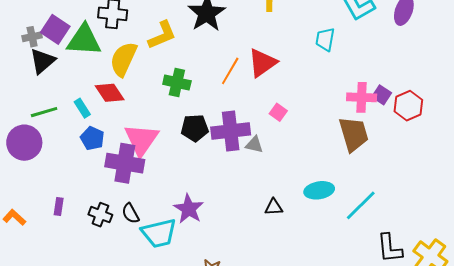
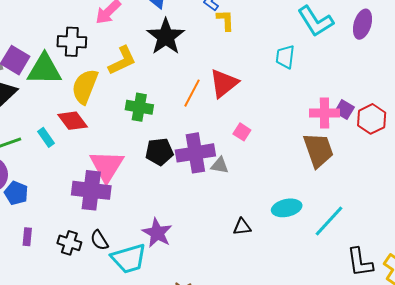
blue pentagon: (92, 138) -> (16, 193), moved

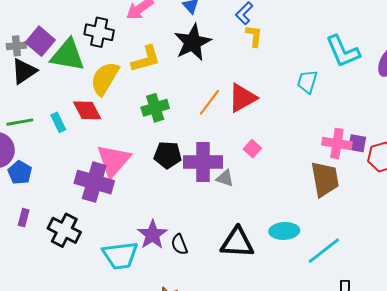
green cross: (139, 107) -> (155, 108), turned -36
purple square: (344, 110) -> (357, 143), turned -30
black triangle: (242, 227) -> (237, 243), size x1.8
black semicircle: (99, 240) -> (179, 244), moved
black cross: (69, 243) -> (64, 230), size x1.4

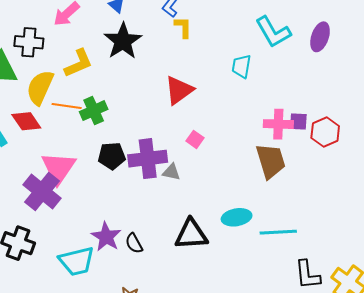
orange line: (209, 102) -> (67, 106), moved, turned 68
purple cross: (94, 182) -> (42, 192), turned 30
cyan line: (324, 251) -> (278, 232), turned 42

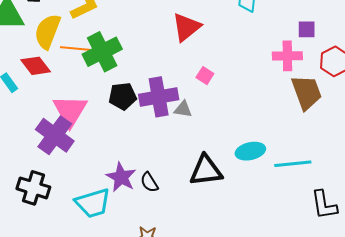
green cross: (94, 111) -> (102, 52), size x1.4
purple square: (298, 121) -> (307, 29), moved
brown trapezoid: (271, 161) -> (307, 92), moved

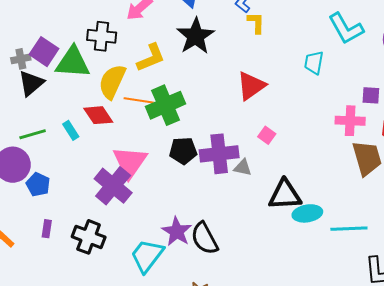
black triangle: (206, 171) -> (285, 195), moved
black semicircle: (149, 182) -> (205, 238), size x1.6
cyan trapezoid: (93, 203) -> (147, 256), turned 141

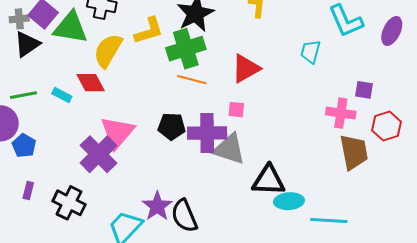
orange line: (139, 100) -> (192, 80), moved
green cross: (166, 105) -> (186, 49), moved
cyan rectangle: (71, 130) -> (62, 95), turned -36
pink square: (267, 135) -> (236, 110), moved, turned -36
gray triangle: (243, 168) -> (229, 149), size x1.8

